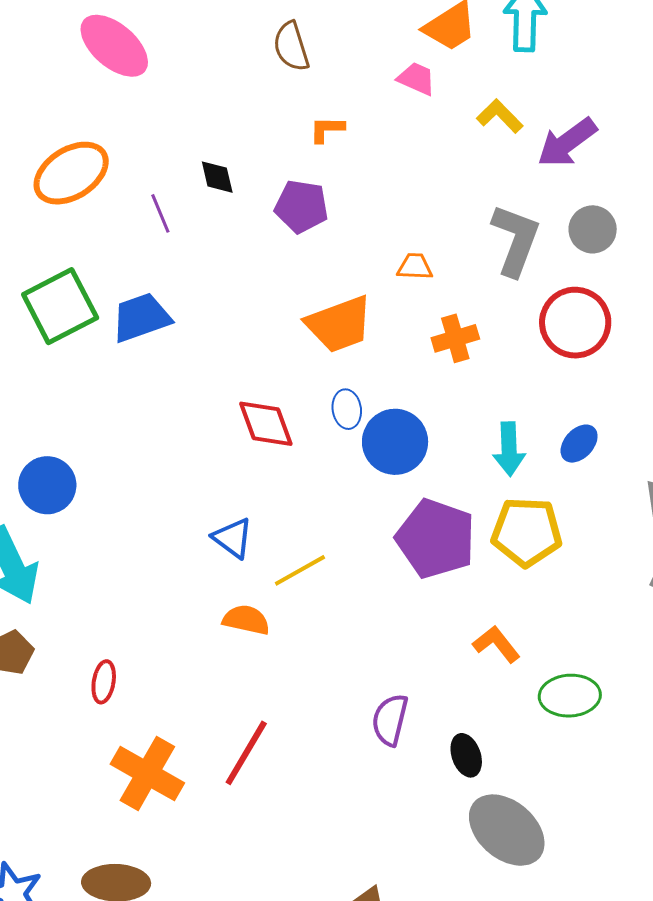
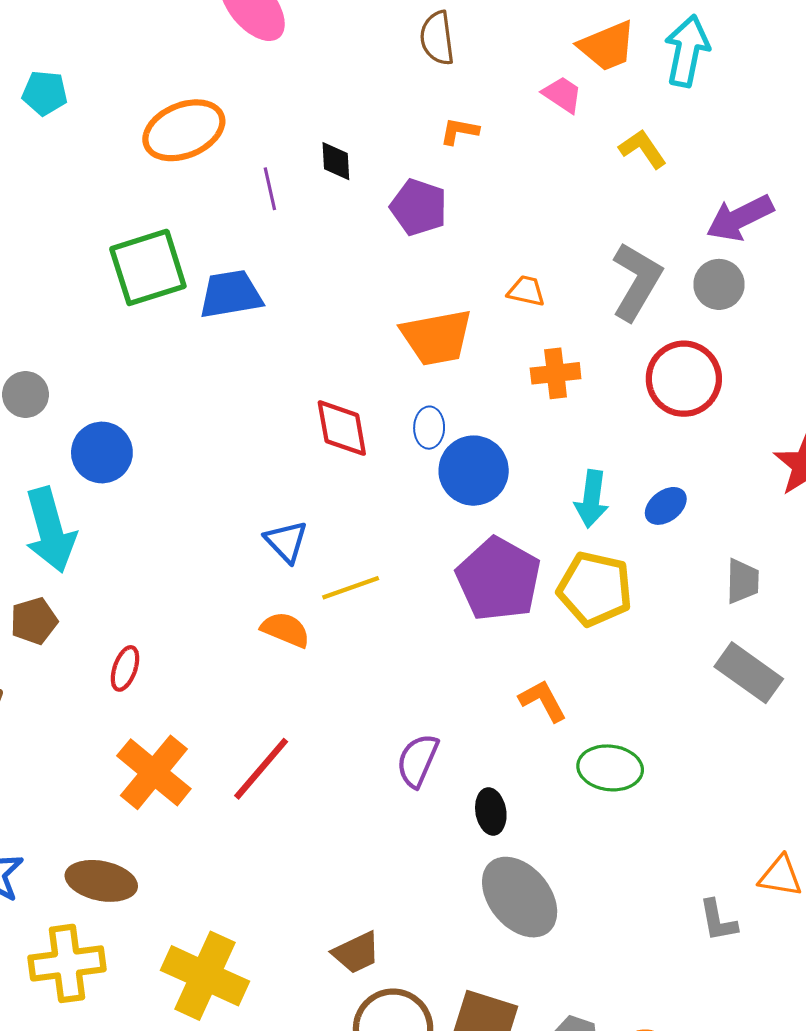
purple arrow: (567, 143) -> (740, 218), moved

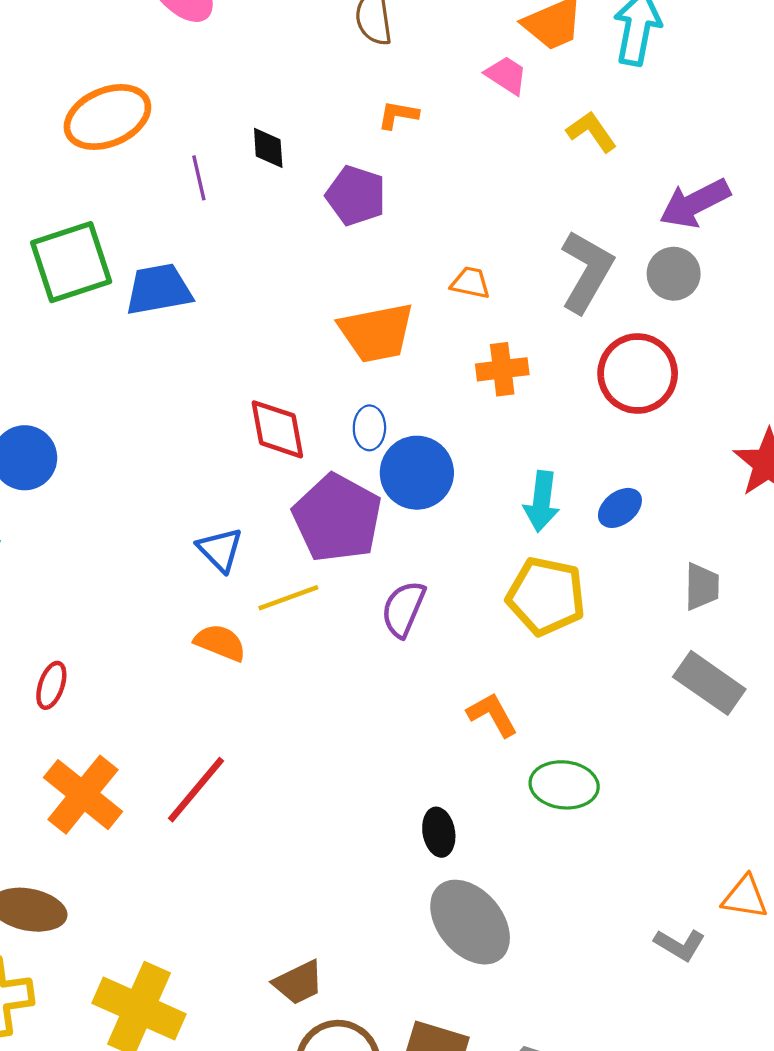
purple pentagon: (498, 579) -> (337, 518), moved
purple semicircle: (418, 760) -> (403, 609), moved
gray L-shape: (718, 921) -> (680, 945), turned -48

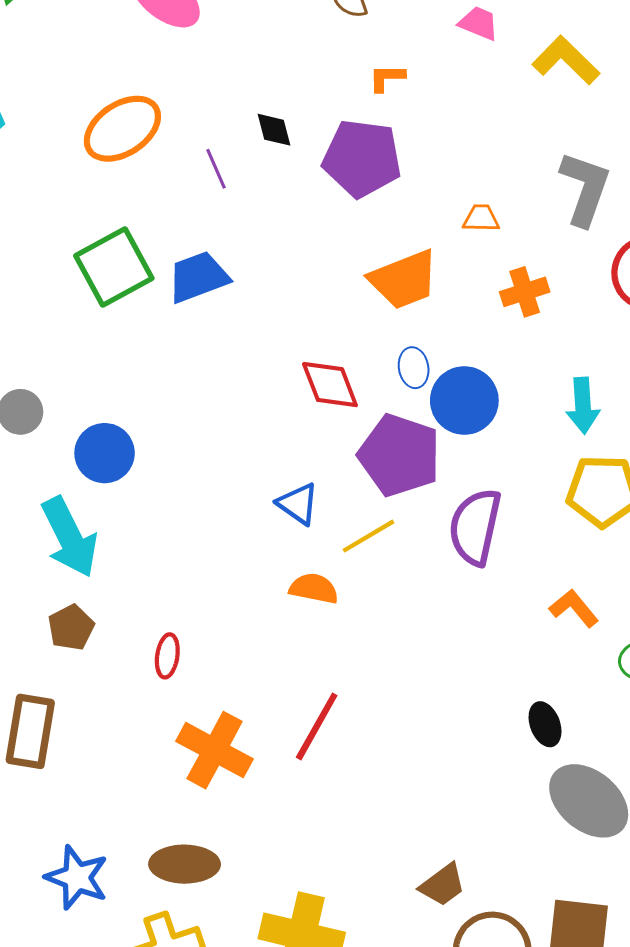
yellow L-shape: (592, 132) -> (566, 60), size x1.4
purple pentagon: (356, 196) -> (362, 158), size x1.4
purple semicircle: (403, 609) -> (475, 527), size x1.4

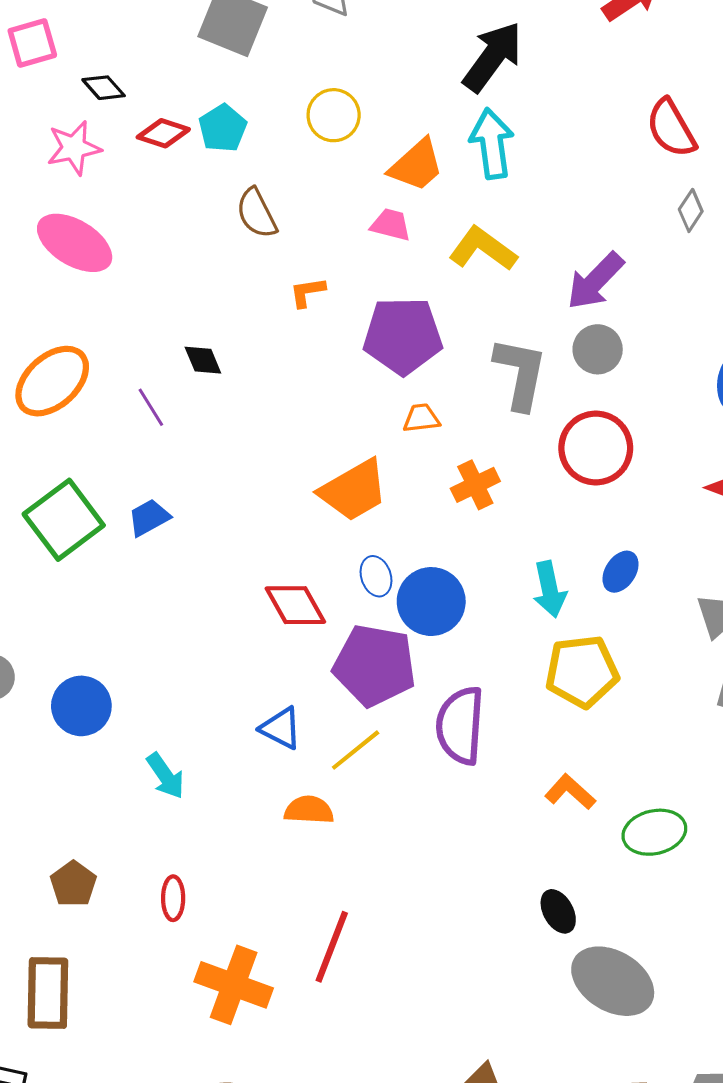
purple pentagon: (362, 158) -> (403, 336), moved
blue trapezoid: (198, 277) -> (149, 518), size x0.7
cyan arrow: (69, 537) -> (165, 776), moved, size x0.6

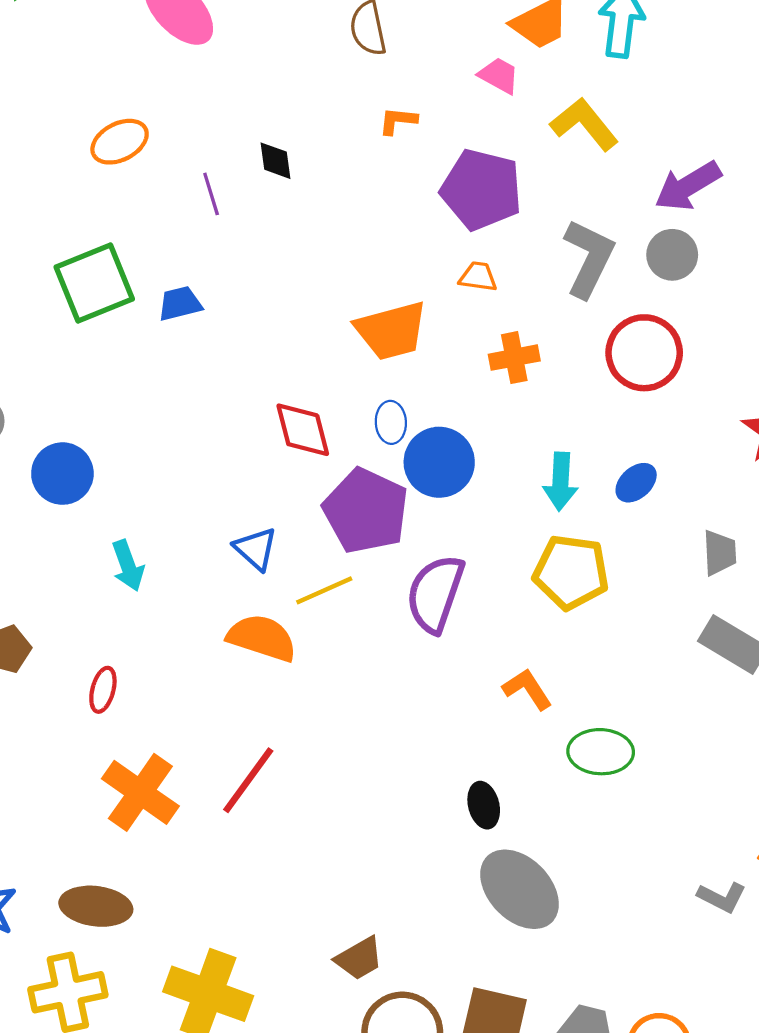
orange ellipse: (52, 381) -> (120, 142), size x0.7
orange semicircle: (309, 810) -> (262, 638), size x1.4

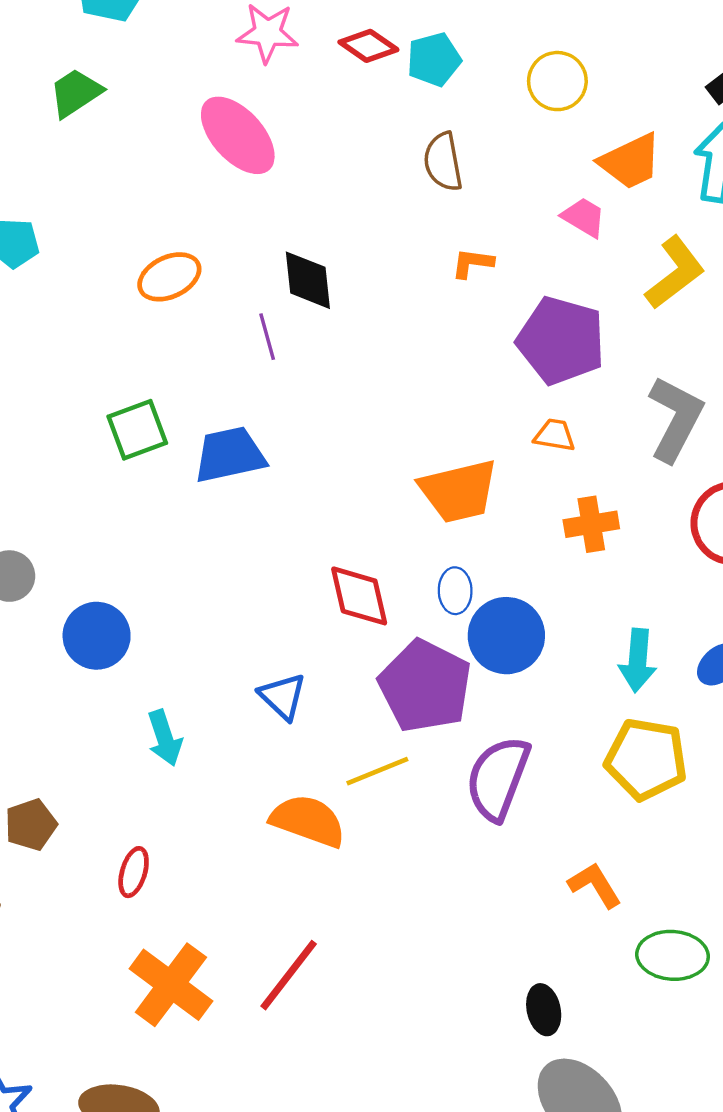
yellow L-shape: (584, 124) -> (675, 273), turned 90
black diamond: (276, 161) -> (308, 280), moved, size x1.4
green square: (94, 283) -> (137, 430), size x0.7
blue trapezoid: (180, 304) -> (230, 455), size x1.5
blue triangle: (256, 549) -> (283, 696), moved

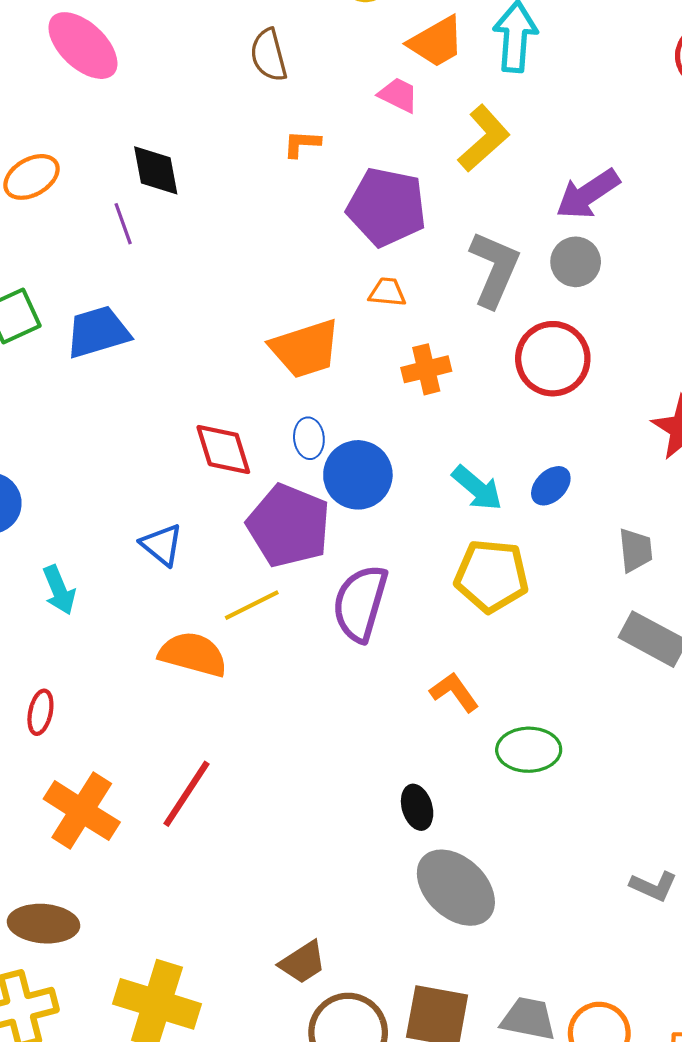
cyan arrow: (638, 660) -> (477, 488), turned -50

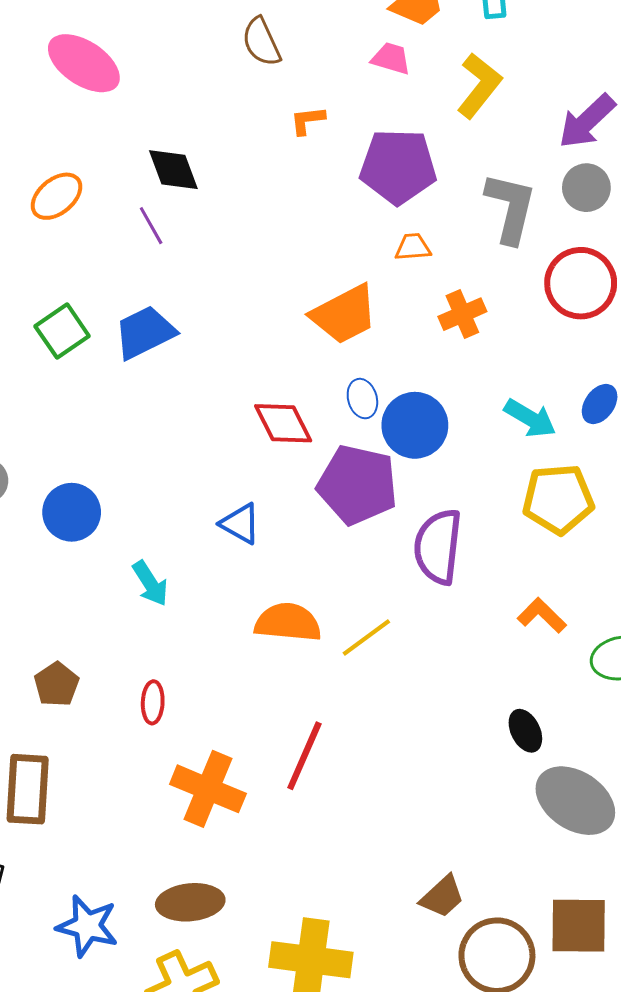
yellow line: (252, 605) -> (366, 638), moved

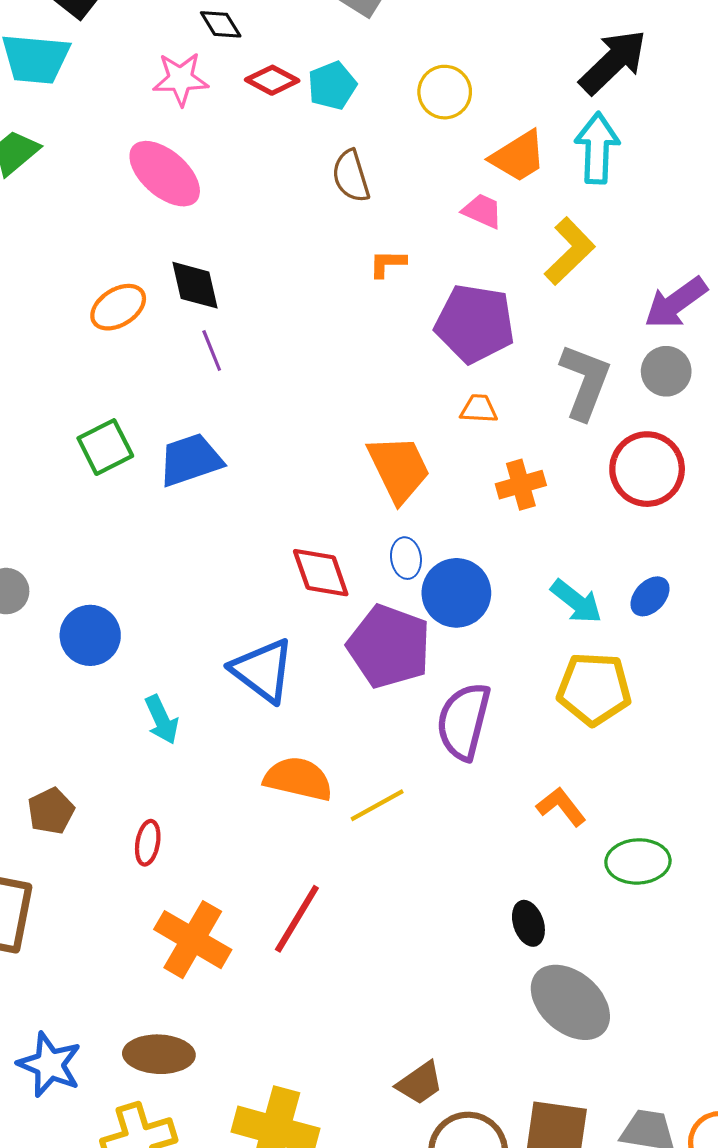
black diamond: (173, 170) -> (195, 285), moved
orange trapezoid: (344, 314) -> (399, 469), turned -96
blue triangle: (240, 524) -> (263, 670), size x1.5

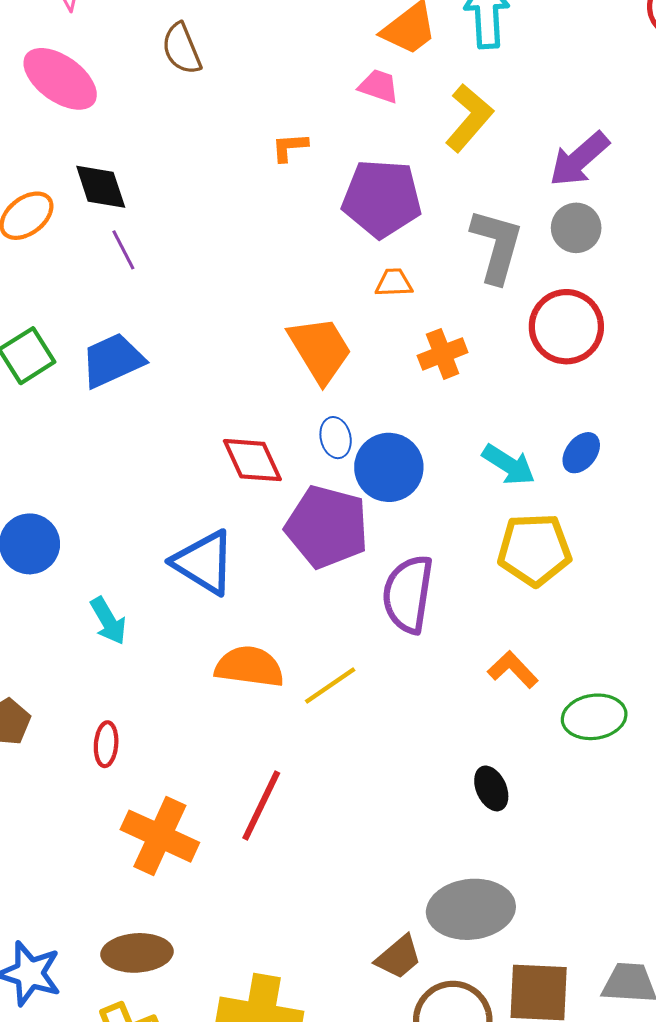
brown semicircle: (351, 176) -> (182, 49), moved
gray ellipse: (570, 1002) -> (471, 909), moved, turned -42

